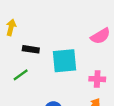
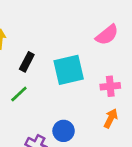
black rectangle: (31, 49) -> (27, 62), turned -63

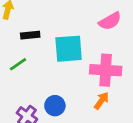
black rectangle: (27, 62) -> (30, 35), turned 48
pink cross: (110, 86) -> (106, 70), size x1.6

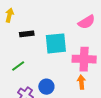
green line: (18, 64) -> (18, 66), moved
orange arrow: (101, 101) -> (81, 82), turned -40

